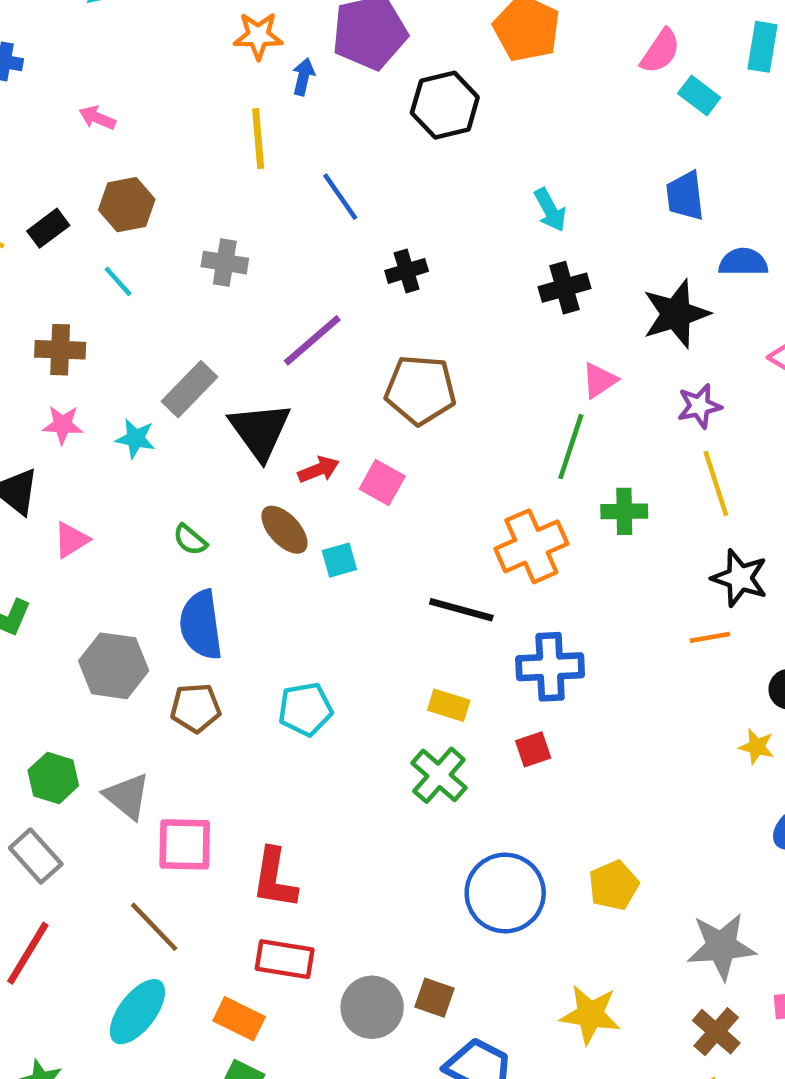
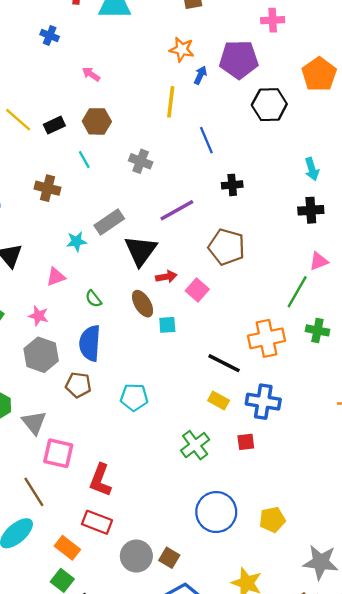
pink star: (63, 425) -> (38, 316), moved
cyan star: (136, 439) -> (76, 241), turned -30
pink triangle: (71, 540) -> (56, 277), moved
yellow rectangle: (449, 705) -> (219, 400), moved

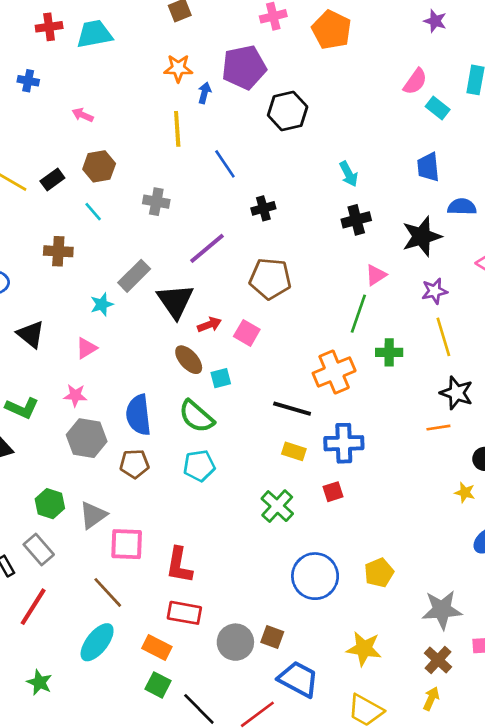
orange pentagon: (319, 74) -> (332, 30), moved
green semicircle: (93, 299) -> (196, 416), moved, size x1.8
gray triangle: (34, 423) -> (93, 515), turned 44

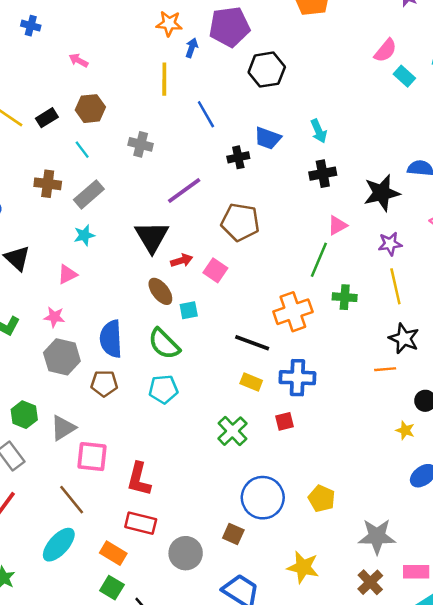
blue trapezoid: (428, 167) -> (268, 138), moved, turned -68
gray rectangle: (134, 276) -> (89, 194), moved
yellow pentagon: (379, 573) -> (322, 499), turned -30
brown square: (272, 637) -> (233, 534), moved

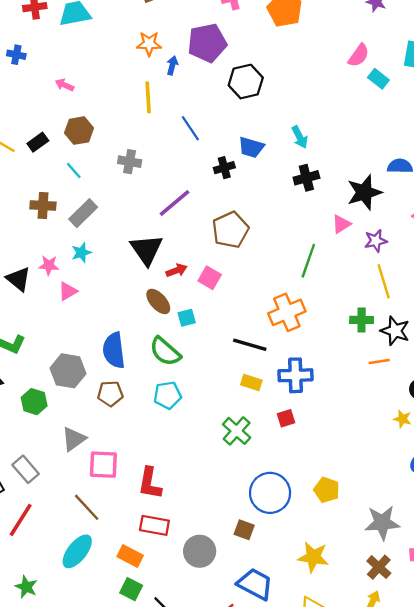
brown pentagon: (240, 222) -> (230, 230), turned -30
pink triangle: (337, 225) -> (341, 224), moved
green cross: (345, 297) -> (362, 320), moved
pink star: (54, 317) -> (49, 265), moved
green hexagon: (24, 415) -> (34, 402), moved

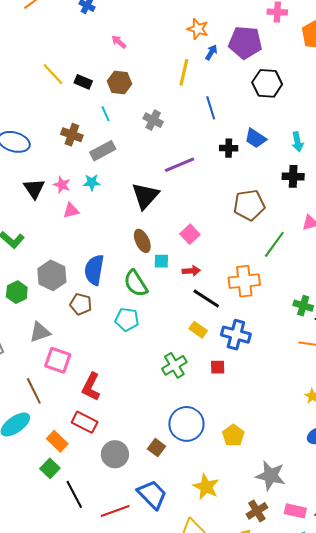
black rectangle: (38, 142) -> (83, 82), turned 42
brown pentagon: (230, 230) -> (249, 205), moved
red arrow: (177, 270) -> (191, 271), moved

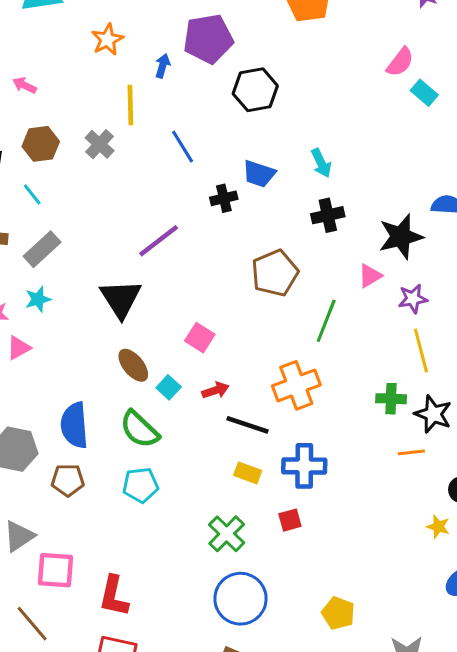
orange star: (198, 29) -> (107, 40), moved, turned -30
gray cross: (153, 120) -> (100, 144), moved, turned 30
cyan square: (161, 261) -> (169, 387), turned -35
blue circle: (186, 424) -> (240, 599), moved

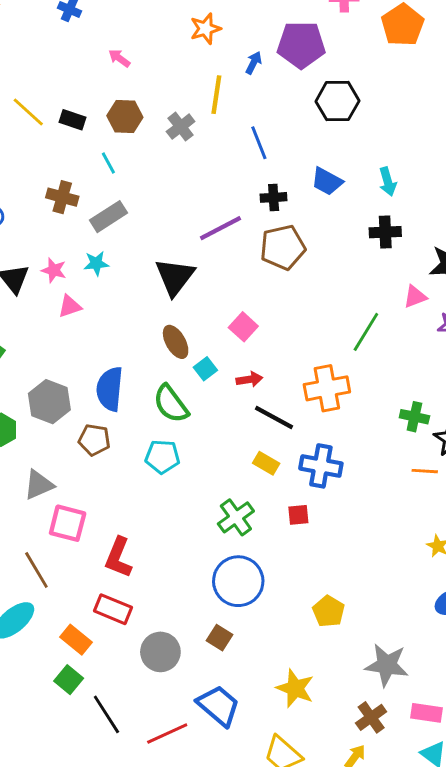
black cross: (224, 198) -> (274, 197), moved
brown pentagon: (275, 273) -> (283, 247), moved

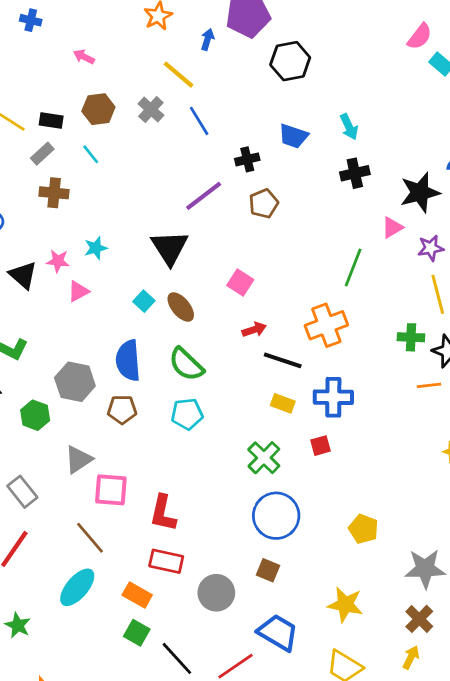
yellow line: (216, 95) -> (179, 75), turned -48
blue line: (259, 143) -> (199, 121), moved
gray rectangle: (109, 217) -> (42, 154), moved, size x0.7
brown pentagon: (283, 247) -> (264, 204), size x0.7
cyan square: (205, 369) -> (144, 301), moved

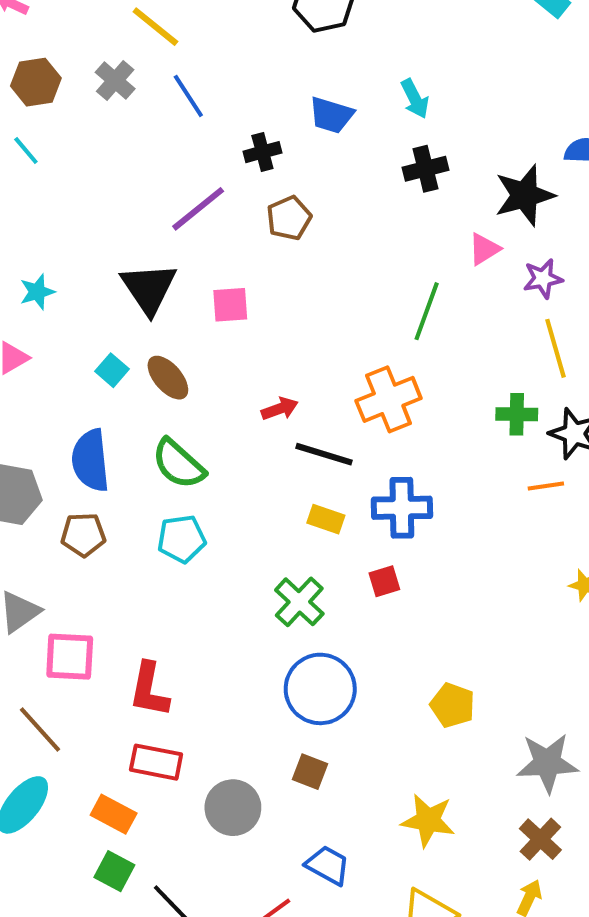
pink square: (240, 282) -> (230, 305), moved, turned -35
blue trapezoid: (278, 633) -> (328, 865), size x0.7

